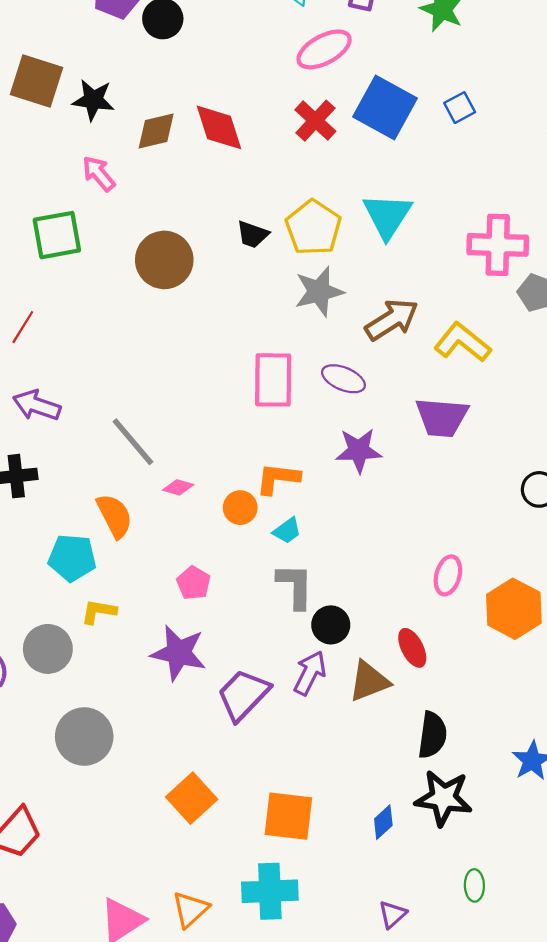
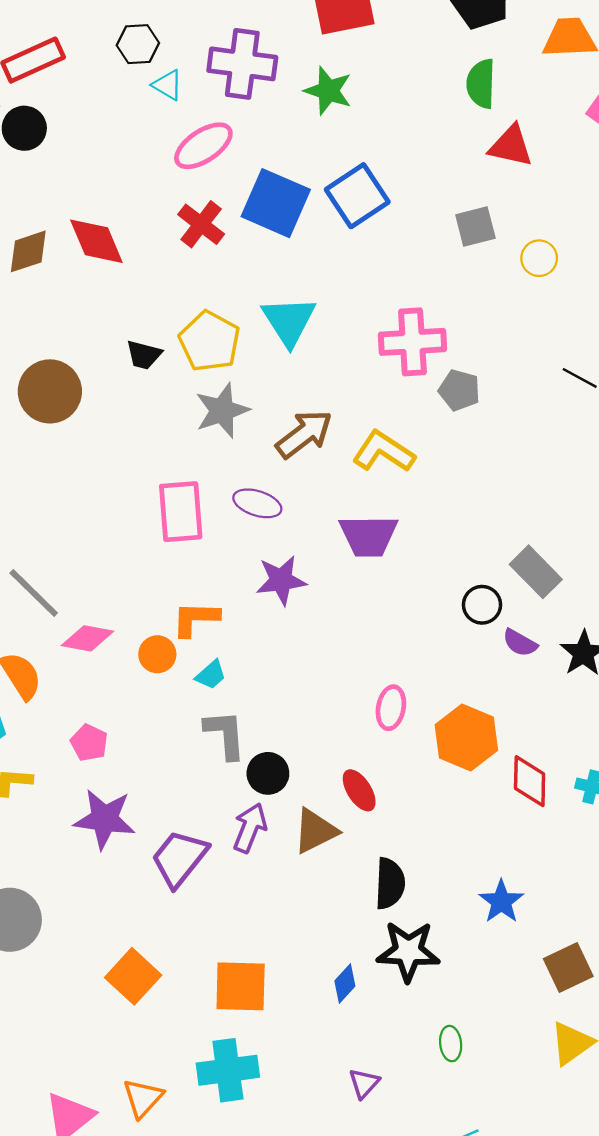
blue square: (460, 108) -> (357, 196), size x1.8
pink diamond: (178, 487) -> (88, 638), size x1.5
pink pentagon: (194, 583) -> (89, 743), moved

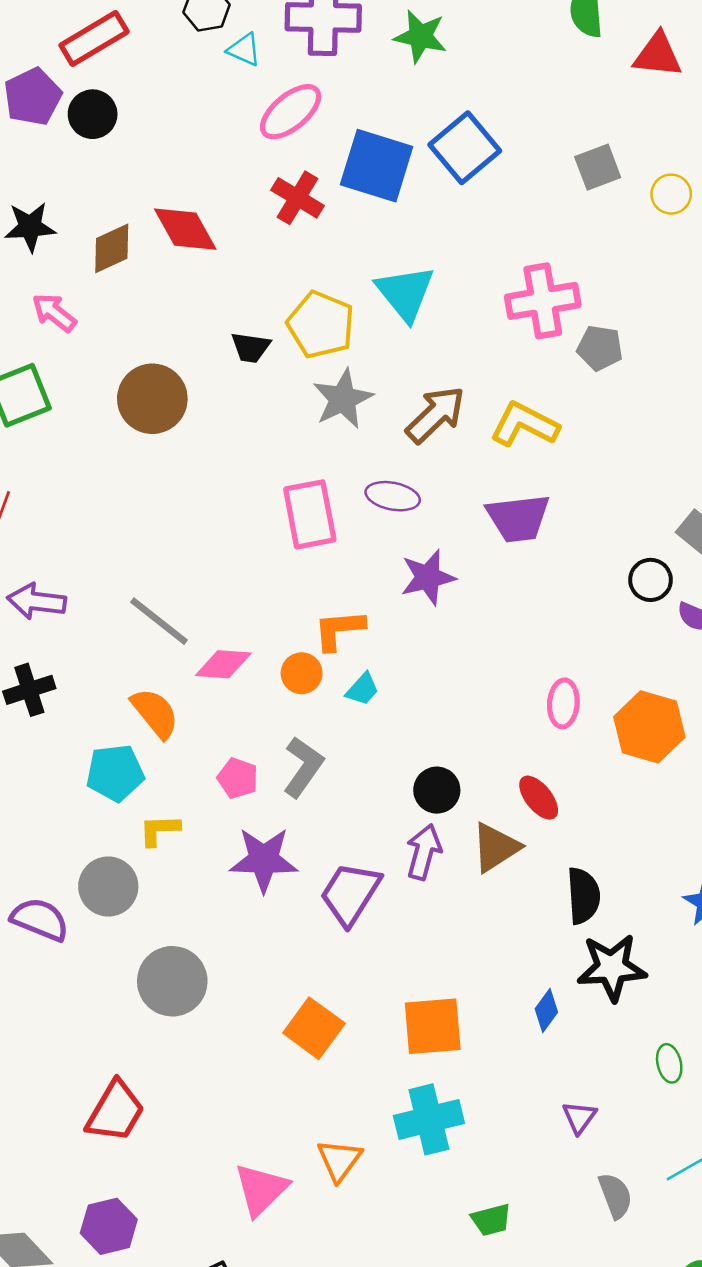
red triangle: (511, 146) -> (658, 55), moved
gray L-shape: (225, 734) -> (303, 767), moved, turned 46

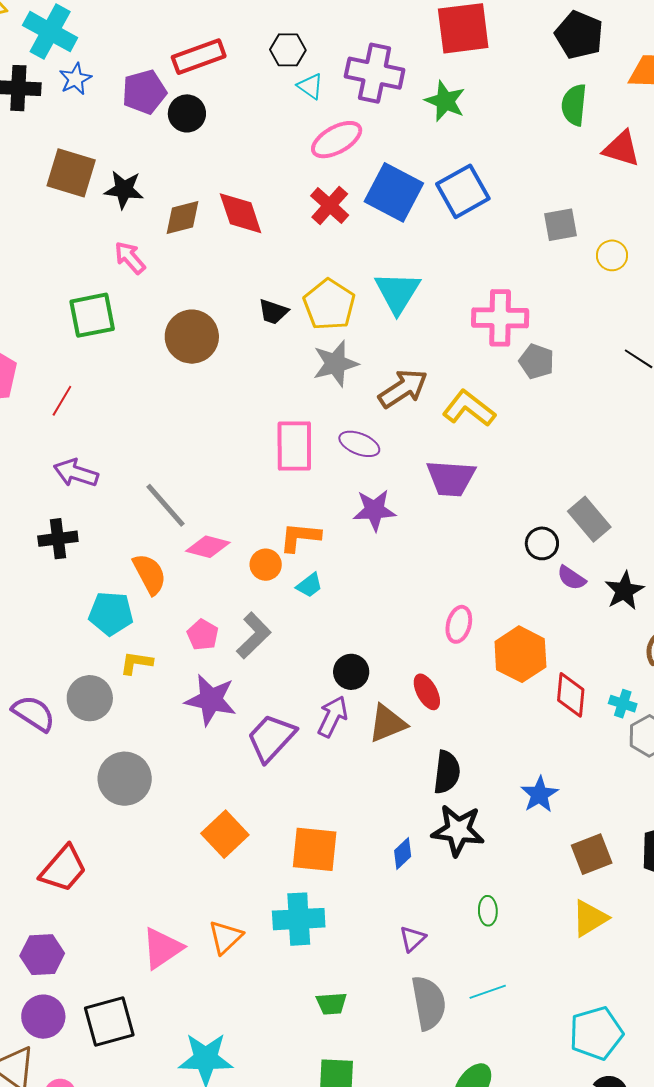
gray semicircle: (615, 1196) -> (429, 1003), size x1.5

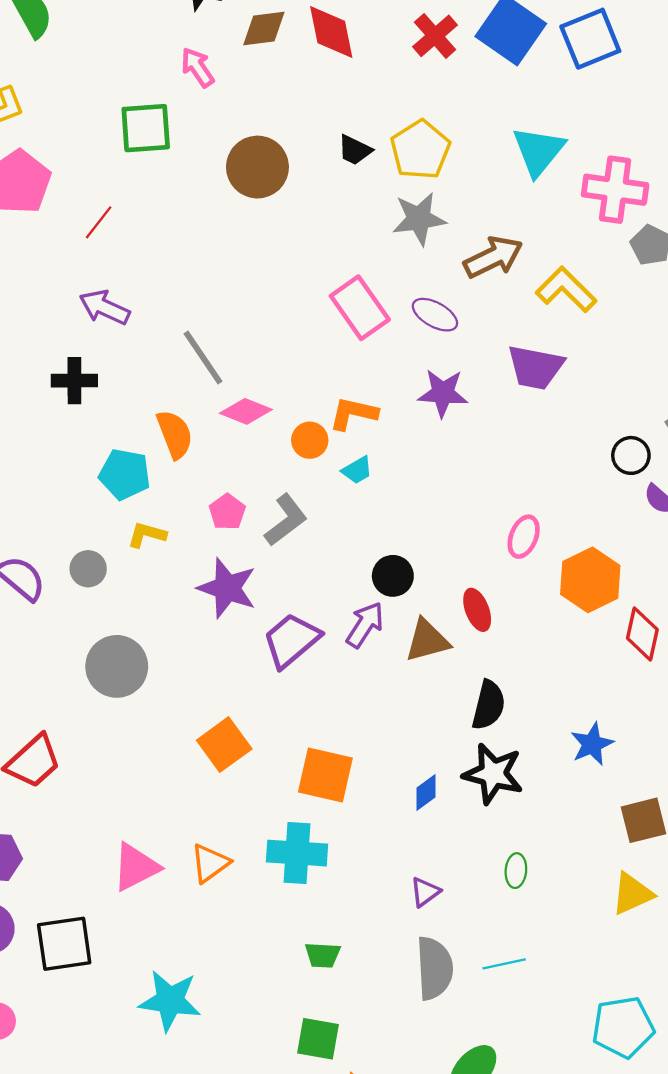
cyan triangle: (397, 292) -> (538, 151), moved
pink rectangle: (294, 446) -> (360, 308), turned -42
gray circle: (90, 698) -> (88, 569), size x0.7

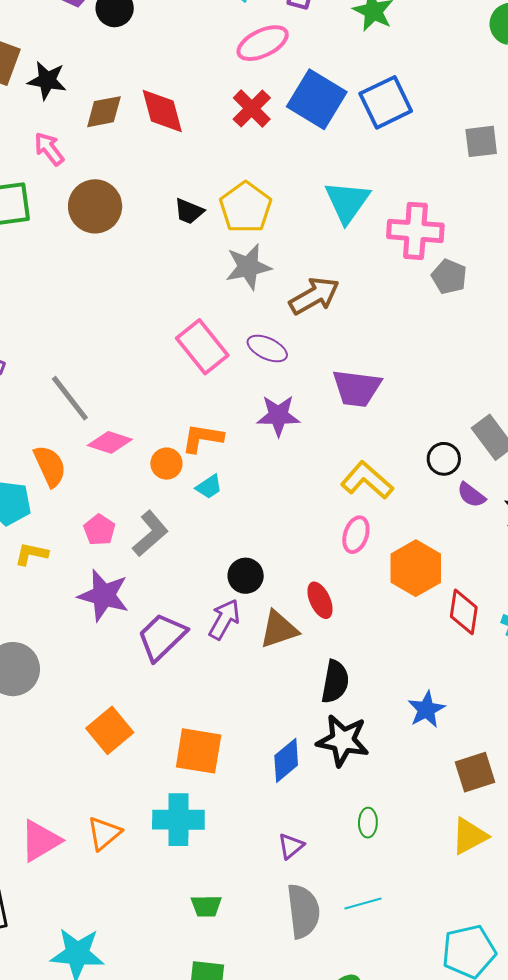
brown circle: (257, 167) -> (95, 206), moved
yellow L-shape: (566, 290) -> (367, 480), moved
blue diamond: (426, 792) -> (286, 760), size x1.4

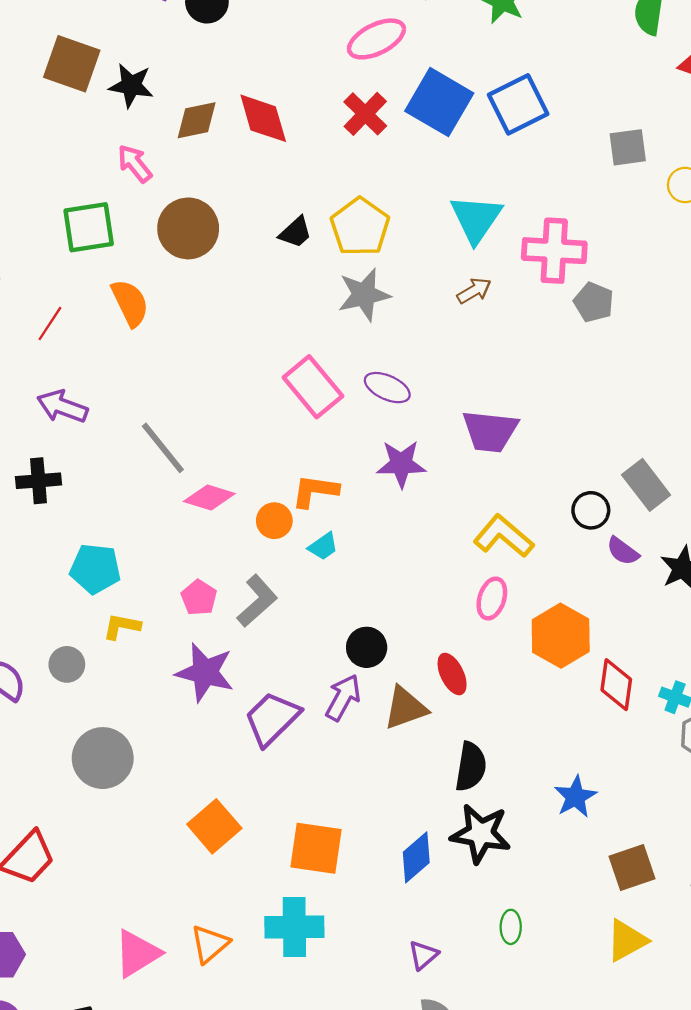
black trapezoid: (189, 211) -> (296, 232), turned -64
brown arrow: (314, 296) -> (474, 291), moved, size x0.6
orange semicircle: (50, 466) -> (130, 303), moved

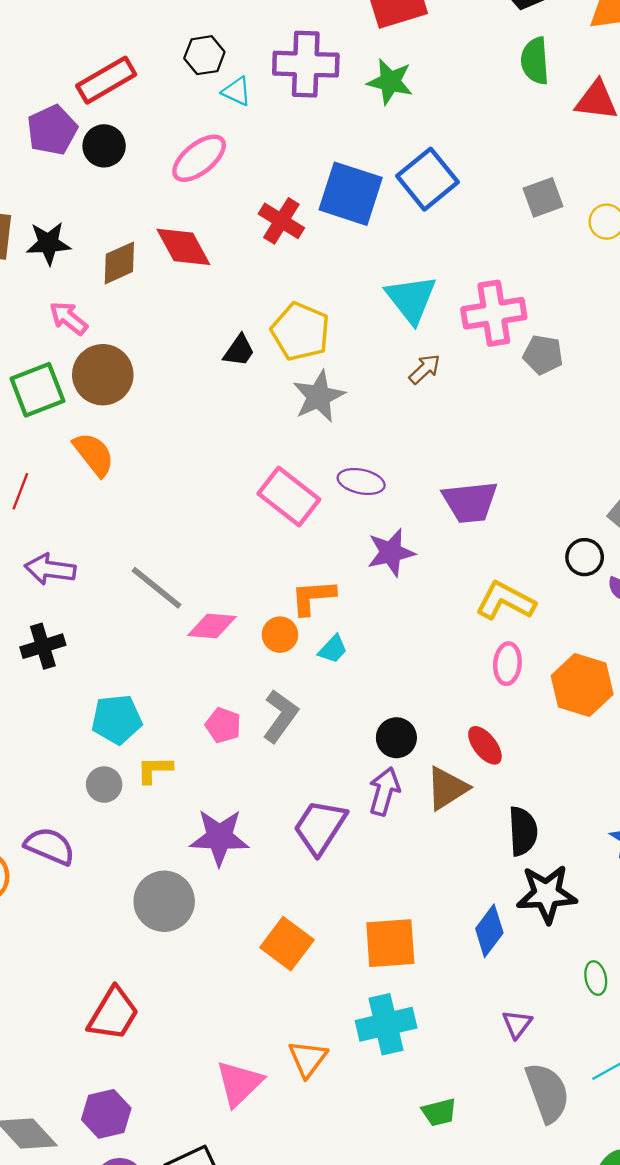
pink ellipse: (376, 39) -> (199, 158), moved
brown circle: (188, 228) -> (103, 375), moved
gray circle: (67, 664) -> (104, 785), moved
purple star: (205, 672) -> (219, 837), moved

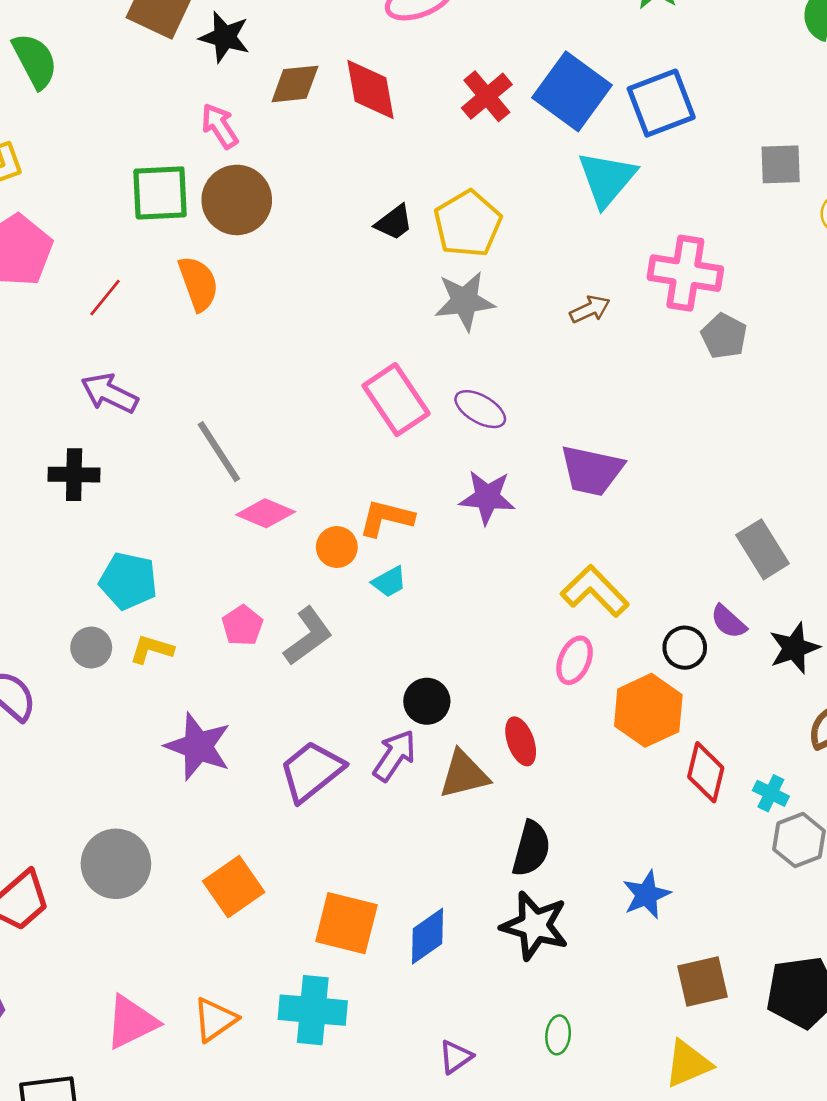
cyan triangle: (411, 299) -> (607, 179), moved
black circle: (585, 557) -> (685, 648), moved
gray circle: (164, 901) -> (116, 864), moved
blue diamond: (489, 931) -> (427, 936), moved

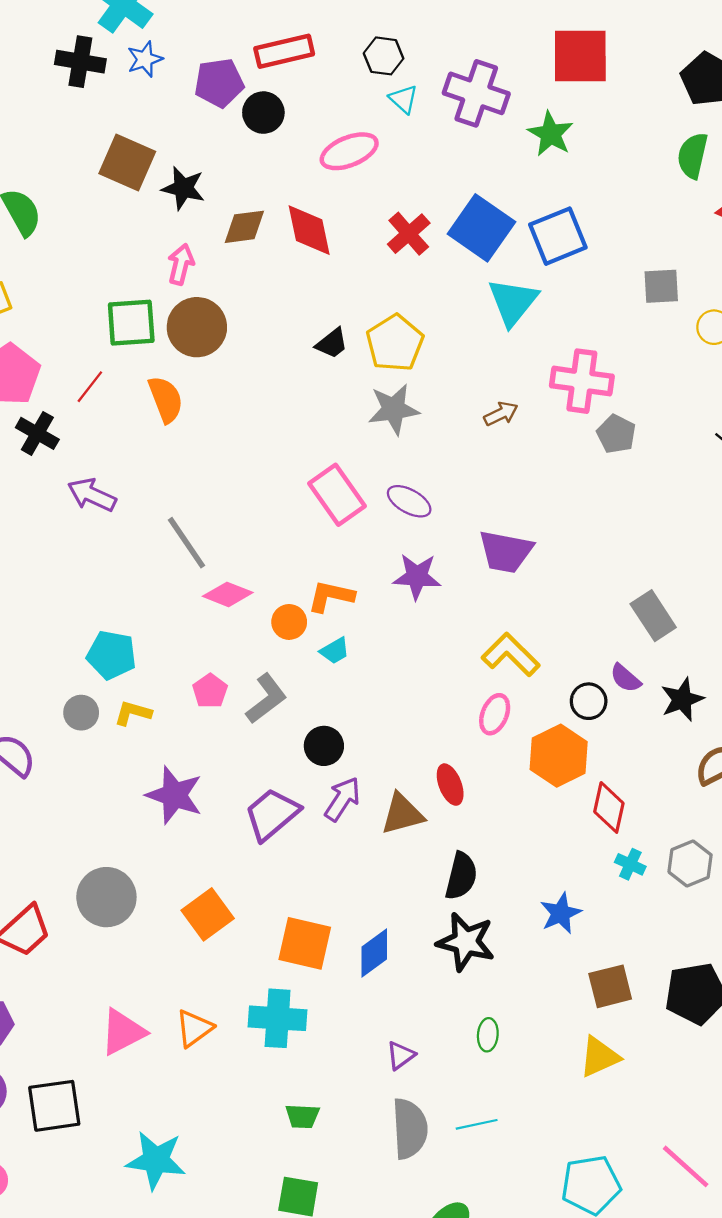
pink arrow: (220, 126) -> (181, 264), turned 48
red line: (105, 298) -> (90, 387), moved
black cross: (74, 475) -> (37, 433), moved, turned 30
black circle: (427, 701) -> (324, 746), moved
cyan cross: (771, 793) -> (630, 864), moved

